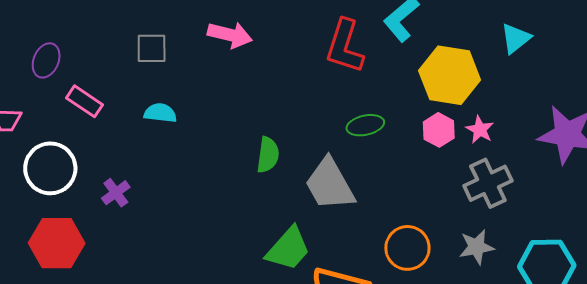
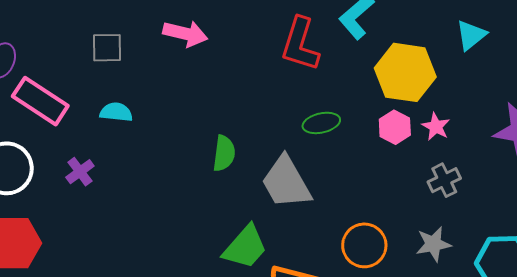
pink rectangle: (85, 101) -> (40, 101), size x1.5
gray cross: (488, 183) -> (444, 180), size x0.7
purple cross: (116, 193) -> (80, 172), moved

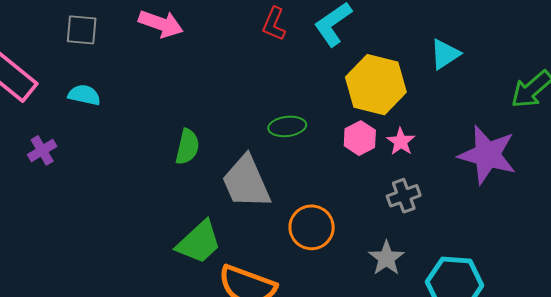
red L-shape: (300, 44) -> (274, 24), moved, size x0.6
gray star: (433, 244) -> (386, 258), turned -30
orange circle: (364, 245) -> (312, 227), moved

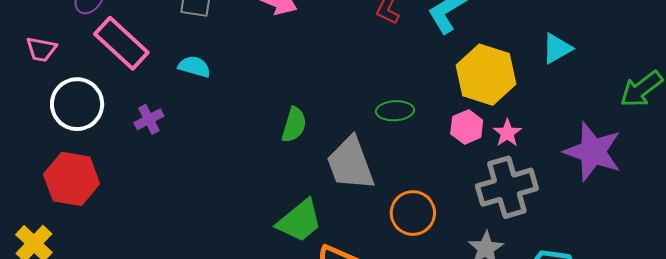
gray cross: (404, 196) -> (507, 187), size x1.8

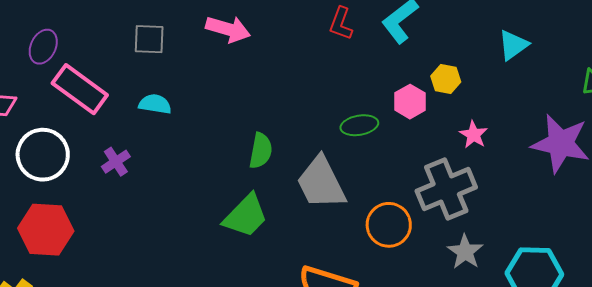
yellow hexagon: (486, 75) -> (446, 79), size x0.5
pink hexagon: (467, 127) -> (410, 102), moved
gray cross: (507, 187) -> (446, 189), moved
green trapezoid: (300, 221) -> (246, 216), moved

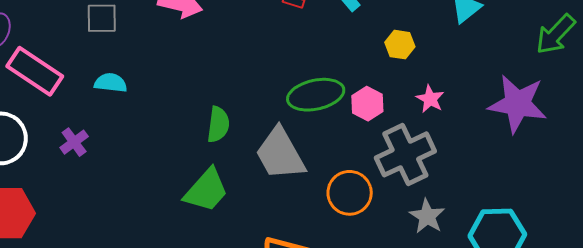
pink hexagon: (410, 102) -> (367, 104), moved
green ellipse: (359, 125) -> (316, 95), size x1.5

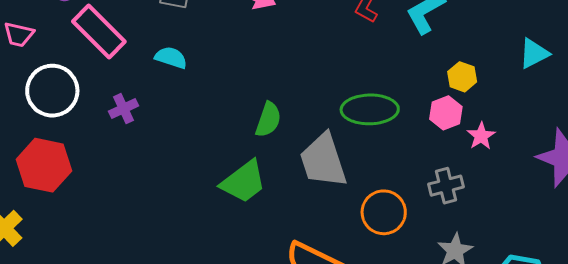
pink hexagon: (367, 104) -> (446, 113), moved
gray cross: (405, 154) -> (446, 186), size x0.6

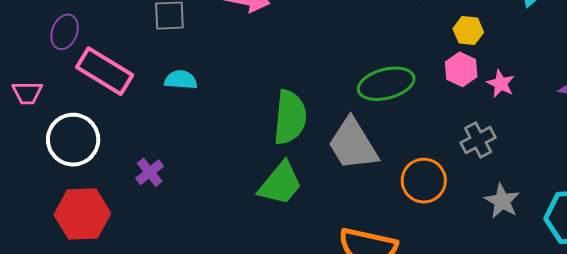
purple cross: (123, 109) -> (150, 172), moved
green semicircle: (268, 120) -> (290, 117), size x1.5

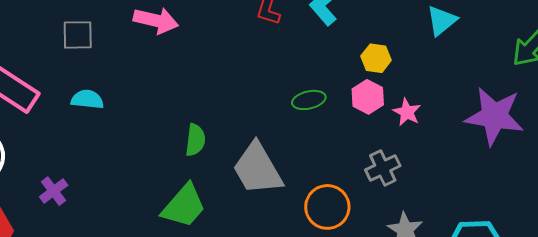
green ellipse: (386, 84) -> (309, 100), moved, size x0.6
green semicircle: (290, 117) -> (195, 140), size x0.6

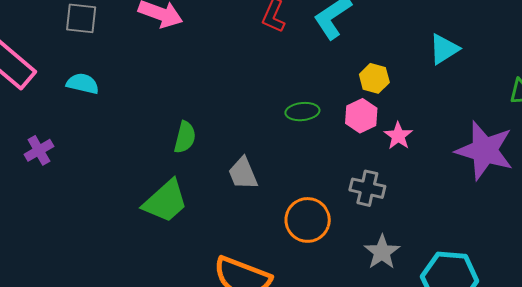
gray cross: (383, 168) -> (367, 188), turned 32
gray trapezoid: (258, 169) -> (243, 173), size x0.6
purple cross: (54, 191) -> (39, 150), moved

